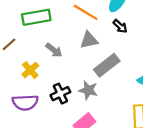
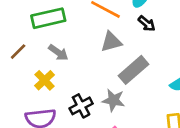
gray arrow: (54, 50) -> (58, 52), moved

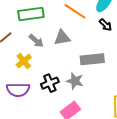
gray triangle: (111, 42) -> (62, 38), moved
gray rectangle: (133, 70) -> (92, 59), turned 30

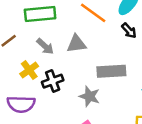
black cross: (50, 83) -> (53, 81), moved

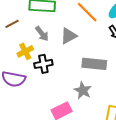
gray triangle: (76, 44) -> (69, 36), turned -30
gray star: (90, 96) -> (83, 90), moved

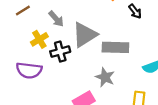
gray triangle: (69, 36) -> (85, 35), moved, size x1.4

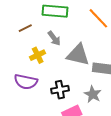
gray triangle: (85, 35) -> (78, 55), turned 40
black cross: (60, 52) -> (60, 90), moved

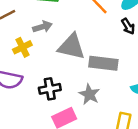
gray arrow: (54, 38) -> (42, 27), turned -70

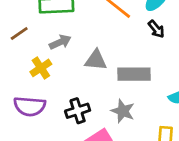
gray triangle: (71, 47) -> (96, 60), size x0.7

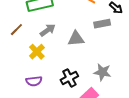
gray rectangle: (134, 74) -> (102, 24), moved, size x0.7
purple semicircle: (30, 106) -> (34, 81), size x0.7

